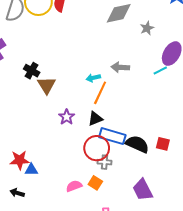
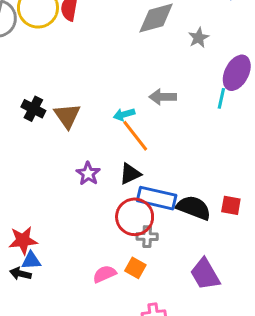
cyan line: (160, 70) -> (221, 98), turned -48
brown triangle: (47, 85) -> (67, 116), moved
orange line: (100, 93) -> (135, 136), turned -60
blue triangle: (31, 170) -> (31, 261), moved
black arrow: (17, 193) -> (20, 274), moved

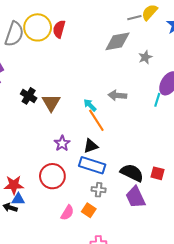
cyan arrow: (124, 114) -> (90, 105), turned 56
blue rectangle: (157, 198) -> (92, 165), moved
red circle: (135, 217) -> (52, 176), moved
pink semicircle: (104, 274) -> (67, 213), turned 140
purple trapezoid: (205, 274) -> (135, 197), moved

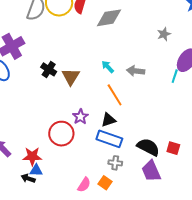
gray diamond: (117, 41) -> (109, 18), moved
cyan arrow: (90, 105) -> (108, 67), moved
red circle: (52, 176) -> (61, 134), moved

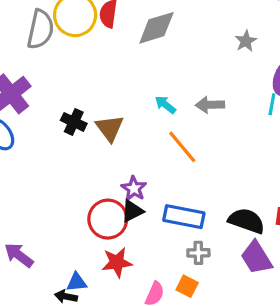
black triangle: (108, 120) -> (132, 211), moved
red star: (32, 156) -> (117, 262), moved

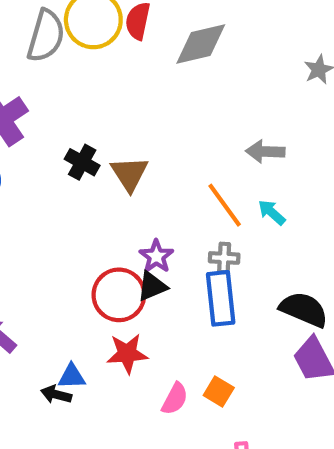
cyan arrow: (165, 105) -> (272, 212), moved
blue rectangle: (184, 217) -> (221, 298), turned 69
gray cross: (198, 253) -> (224, 258), moved

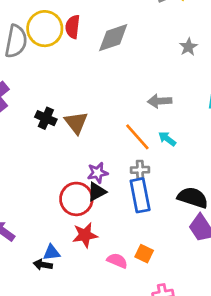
purple star: (156, 256) -> (98, 173), turned 30
pink semicircle: (175, 399) -> (117, 261), turned -90

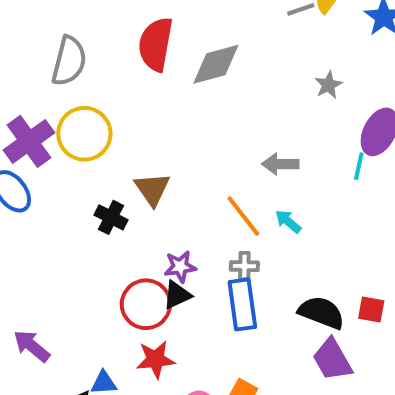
red semicircle: (73, 27) -> (156, 44), size x1.5
yellow circle: (45, 29) -> (84, 134), moved
black cross: (46, 118) -> (111, 217), moved

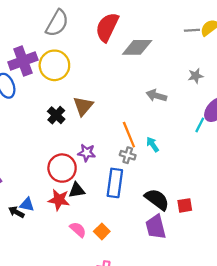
gray arrow: (280, 164) -> (156, 96), moved
gray cross: (244, 266) -> (128, 155), moved
black triangle: (177, 295) -> (77, 190), moved
red square: (371, 309) -> (185, 205), turned -35

